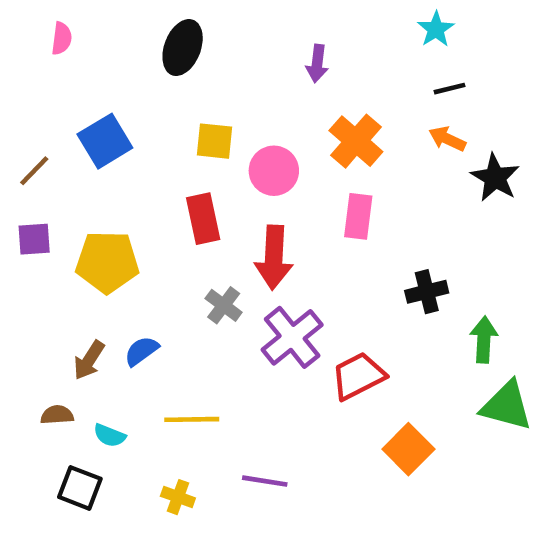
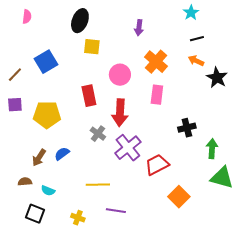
yellow square: (214, 141) -> (92, 47), moved
yellow line: (192, 419) -> (98, 185), moved

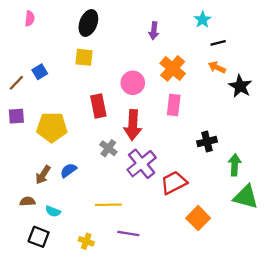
cyan star: (191, 13) -> (203, 20), moved
yellow square: (92, 47) -> (84, 57), moved
blue square: (46, 62) -> (40, 72), moved, size x0.6

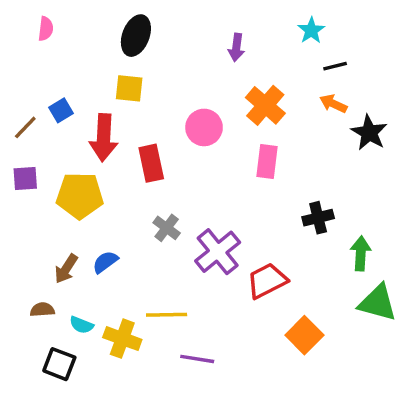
red arrow: (133, 125) -> (104, 138), moved
yellow cross: (86, 241) -> (122, 339), moved, size x1.5

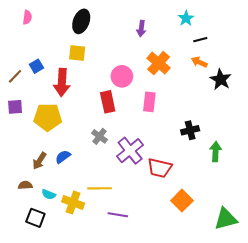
pink rectangle: (267, 162) -> (149, 102), moved
red rectangle: (151, 163) -> (108, 102), moved
red trapezoid: (267, 281) -> (160, 168), turned -140
green triangle: (378, 303) -> (226, 219), moved, turned -30

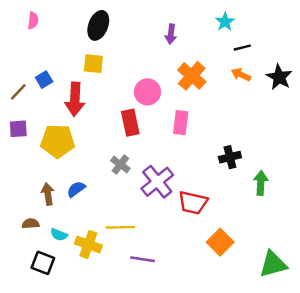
black star: (221, 79) -> (279, 77), moved
brown arrow: (39, 161) -> (48, 194), turned 138

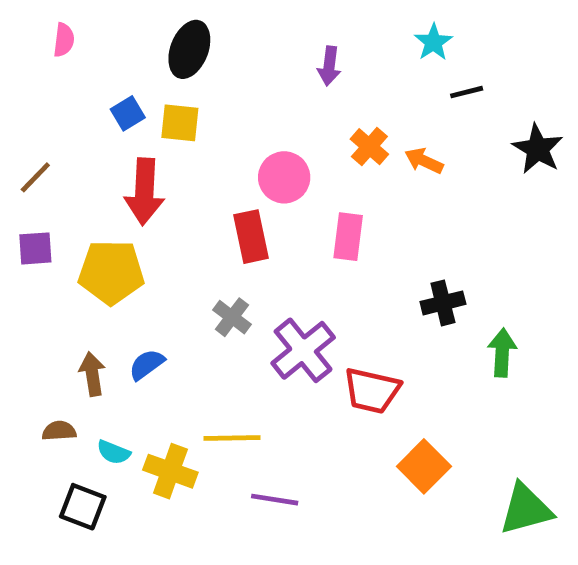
orange arrow: (241, 75) -> (424, 161), moved
orange cross: (192, 76) -> (369, 147), size x0.7
blue square: (44, 80) -> (128, 113), moved

